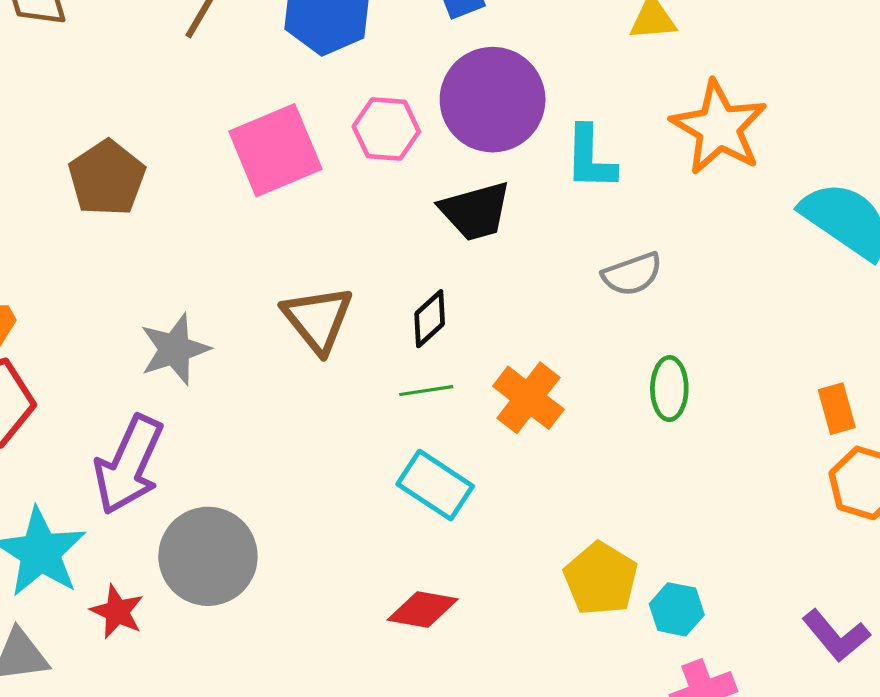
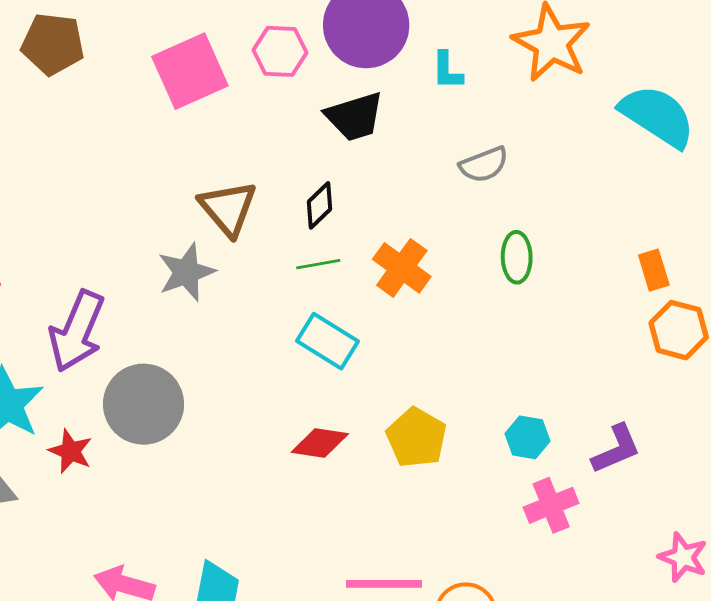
cyan L-shape: (590, 158) -> (447, 71), size x0.7
brown pentagon: (107, 178) -> (53, 44), moved, turned -30
gray star: (175, 349) -> (186, 272), moved
yellow pentagon: (601, 579) -> (416, 438), moved
purple L-shape: (836, 636) -> (616, 449), moved, turned -72

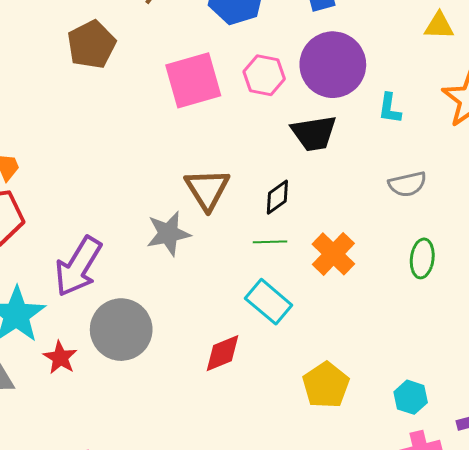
brown pentagon: (53, 44) -> (92, 45), turned 30
red diamond: (320, 443) -> (223, 353), moved, turned -39

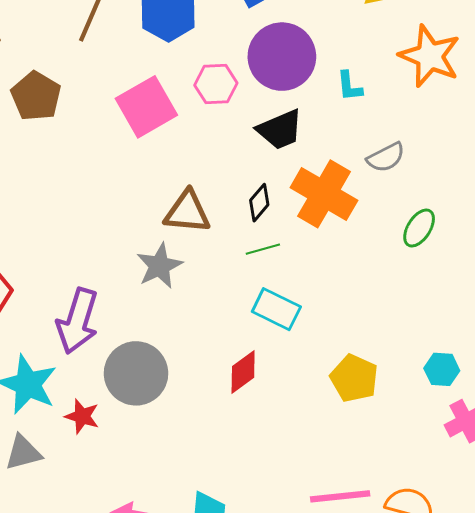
brown triangle: (207, 189) -> (187, 212), turned -39
orange cross: (333, 254) -> (324, 194), moved, size x1.4
green ellipse: (422, 258) -> (419, 228), turned 39

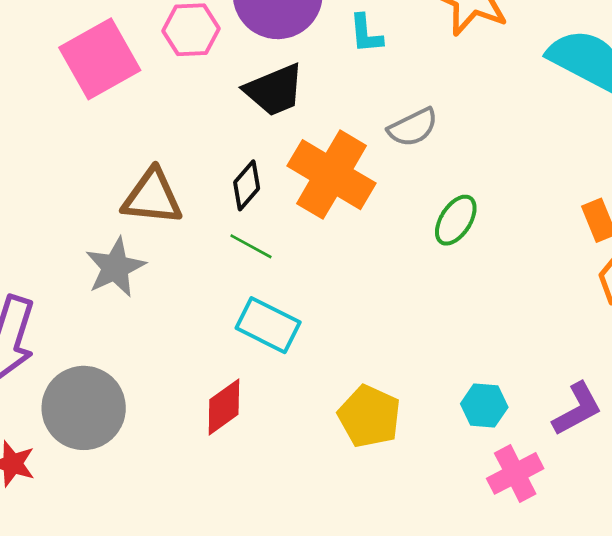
green line: (263, 249) -> (251, 246), turned 44

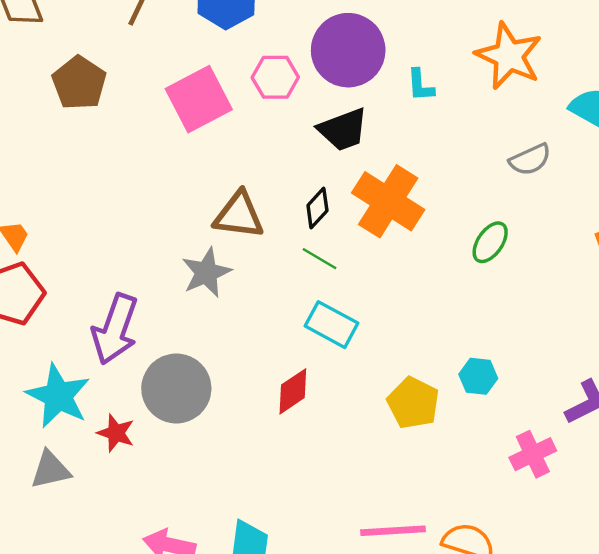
gray semicircle: (413, 127) -> (530, 160), moved
cyan hexagon: (484, 406) -> (478, 376), moved

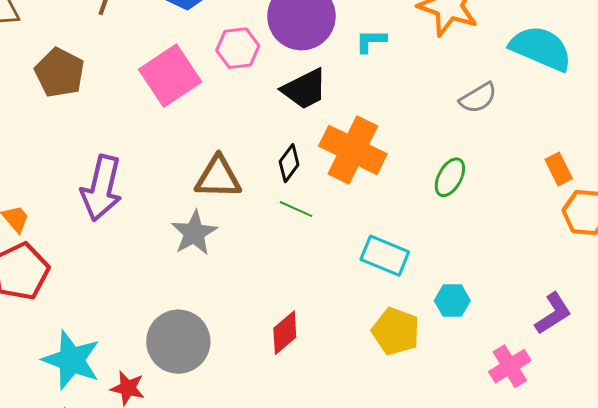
cyan L-shape: (420, 85) -> (371, 41), turned 100
cyan rectangle: (332, 325) -> (385, 256), moved
purple arrow: (115, 329) -> (102, 188), moved

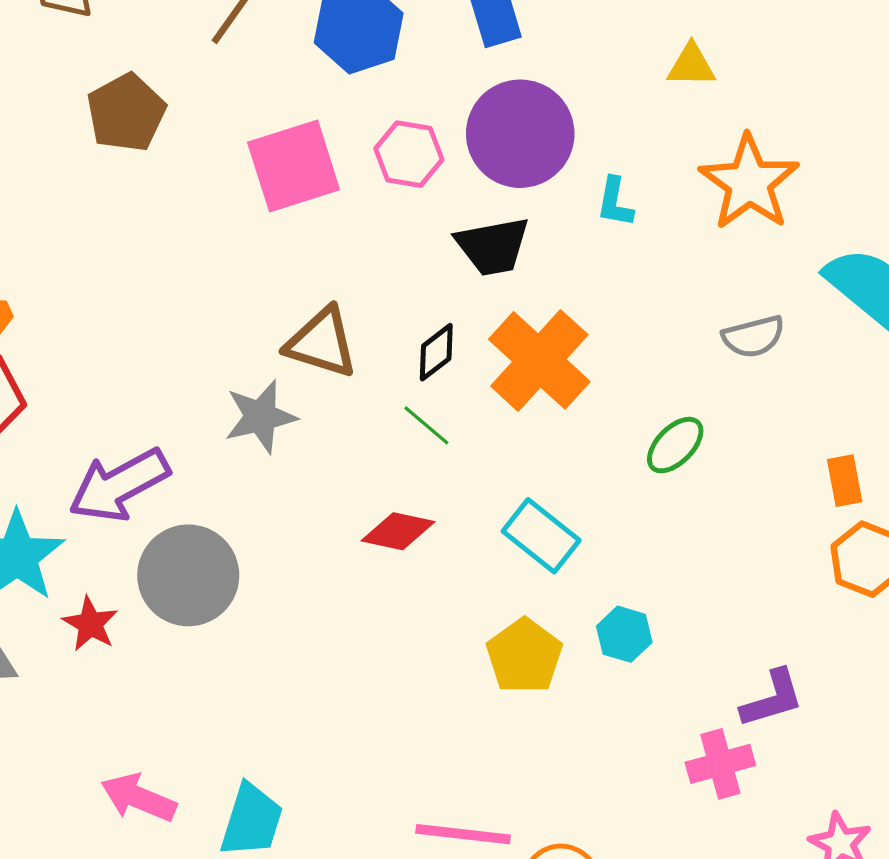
cyan L-shape: (371, 41) -> (615, 202), turned -96
purple arrow: (102, 188) -> (119, 485), moved, turned 32
red diamond: (285, 333) -> (398, 531), moved, turned 36
pink cross: (510, 366) -> (720, 764), moved

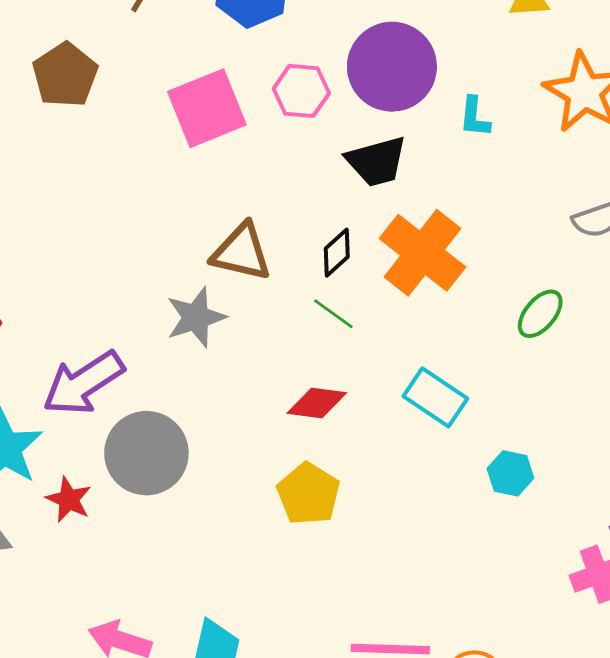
yellow pentagon: (524, 656) -> (308, 494), moved

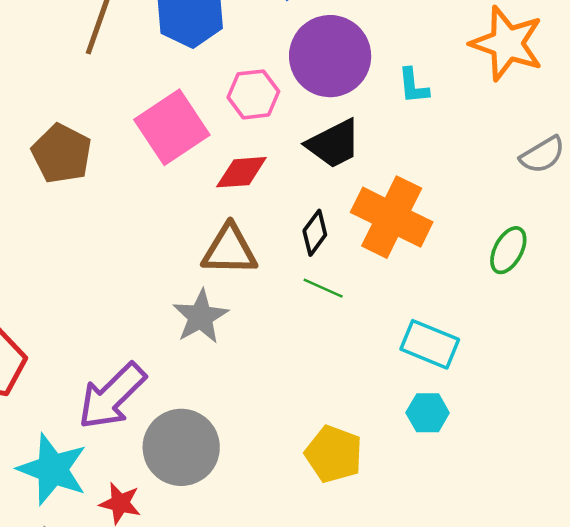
brown pentagon: (65, 75) -> (62, 154), moved
red diamond: (317, 403) -> (241, 172), moved
cyan hexagon: (510, 473) -> (428, 413), moved

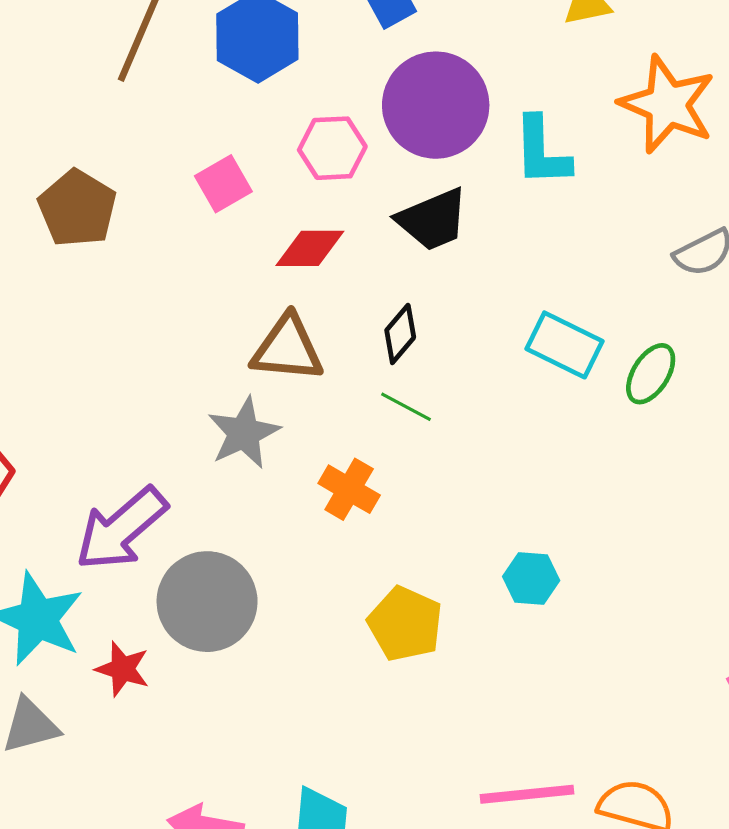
cyan L-shape: (413, 86) -> (542, 151), size x1.5
pink square: (172, 127) -> (223, 184), size x0.6
orange cross: (392, 217) -> (349, 489), moved, size x0.6
cyan rectangle: (430, 344) -> (565, 345), moved

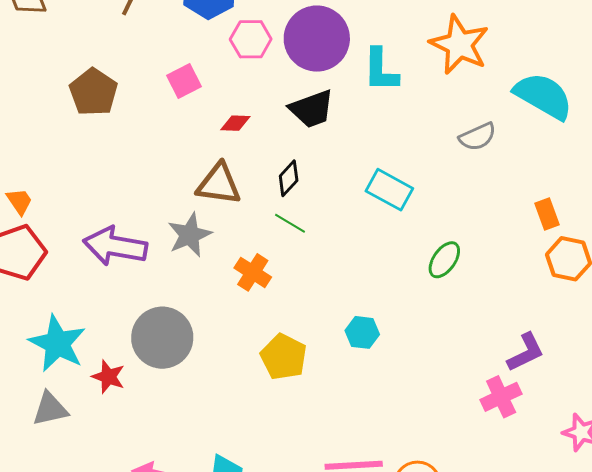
pink hexagon: (332, 148) -> (251, 39), moved
red diamond: (310, 248) -> (235, 123), size x0.7
green ellipse: (651, 374) -> (444, 260), moved
purple arrow: (121, 529) -> (115, 246), moved, turned 48

